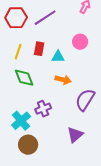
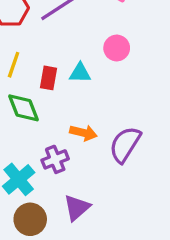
red rectangle: (39, 49) -> (48, 78), moved
orange arrow: (63, 80) -> (83, 133), moved
purple triangle: (75, 135) -> (77, 208), moved

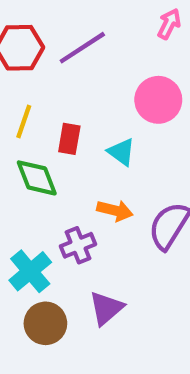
pink circle: (117, 48) -> (158, 100), size x1.4
cyan triangle: (80, 73) -> (121, 152), moved, turned 35

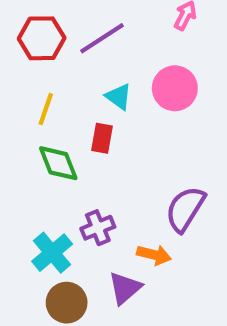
red rectangle: (69, 139) -> (102, 138), moved
cyan triangle: (121, 152) -> (119, 97), moved
orange arrow: (115, 211) -> (154, 255), moved

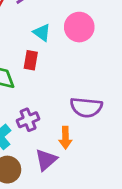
purple semicircle: (185, 209) -> (86, 107), turned -116
orange arrow: (154, 255) -> (65, 138), turned 75

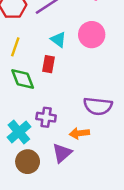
purple cross: (28, 120) -> (46, 117), turned 30
orange arrow: (65, 138) -> (79, 133), turned 84

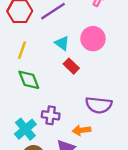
red rectangle: (49, 64) -> (71, 66), moved, turned -56

